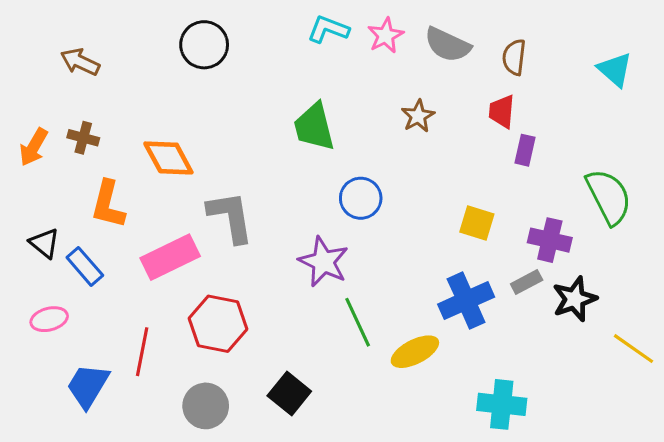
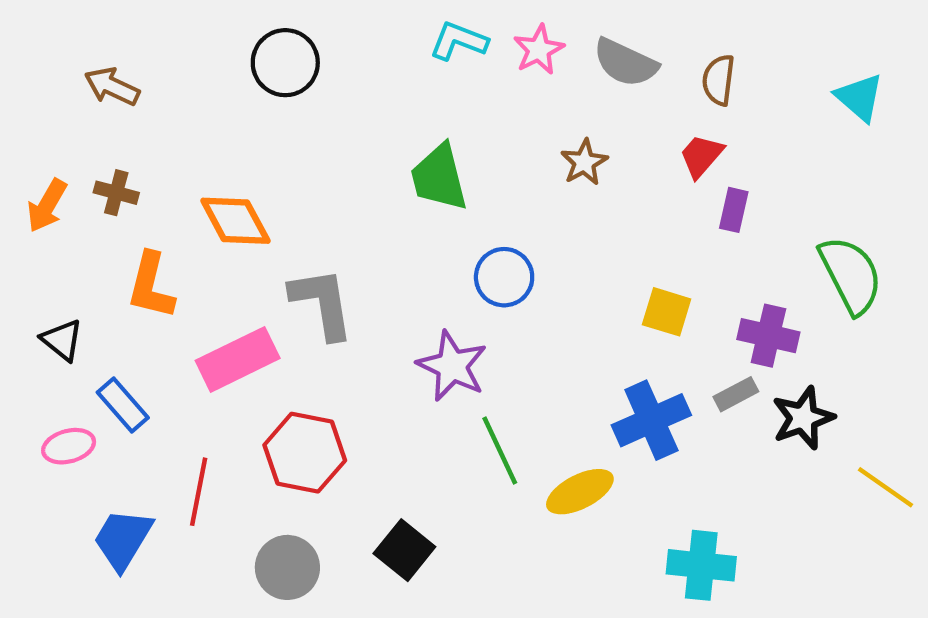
red trapezoid: (502, 111) -> (701, 156), turned 36
blue rectangle: (85, 266) -> (123, 405), moved

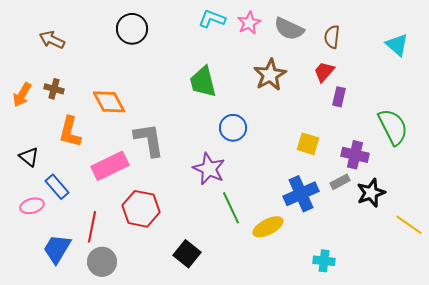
brown star: (584, 162) -> (270, 75), size x1.5
cyan cross: (701, 565) -> (324, 261), size x0.7
gray circle: (287, 567) -> (102, 262), moved

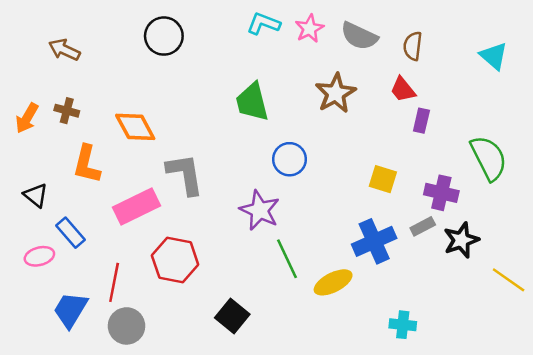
red trapezoid: (324, 72) -> (403, 90), turned -80

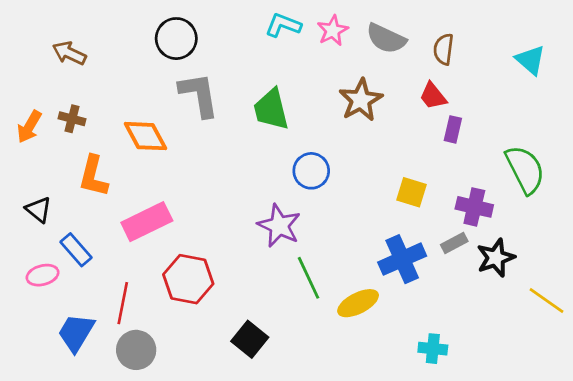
gray L-shape: (185, 174) -> (199, 95), moved

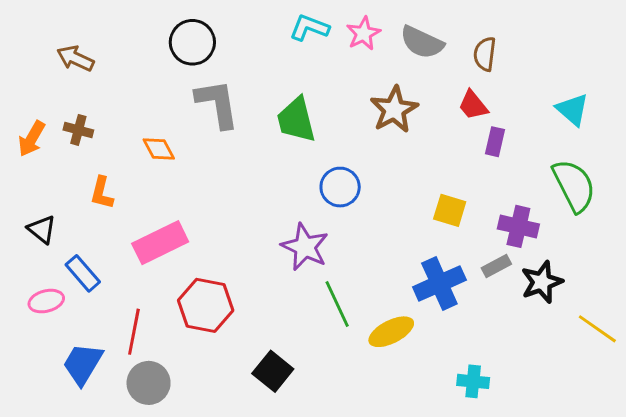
cyan triangle: (530, 60) -> (572, 110), moved
orange diamond: (145, 136) -> (159, 149), size x0.7
orange L-shape: (93, 176) -> (102, 193), size x0.7

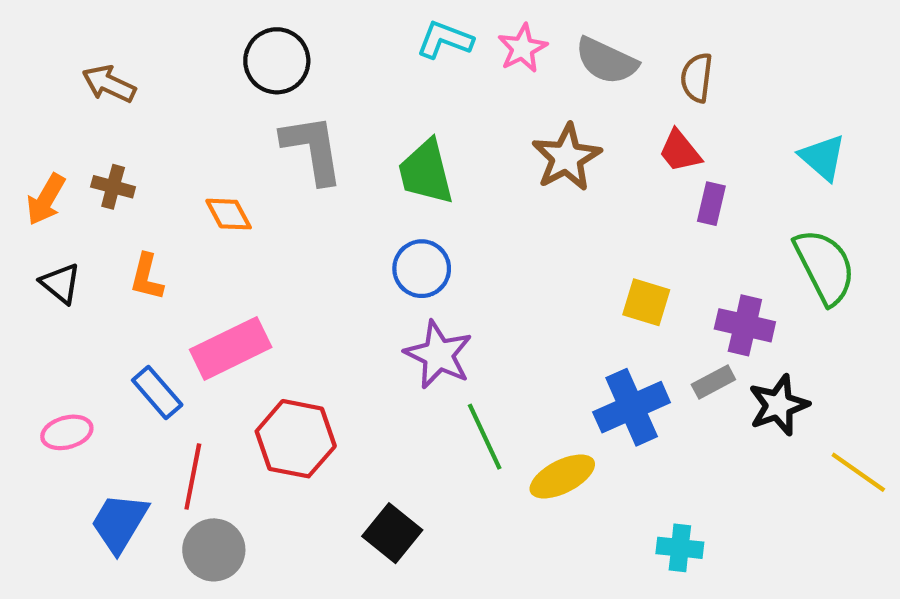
blue circle: (340, 187) -> (422, 269), moved
black triangle: (42, 229) -> (61, 283), moved
blue rectangle: (83, 273) -> (157, 392), moved

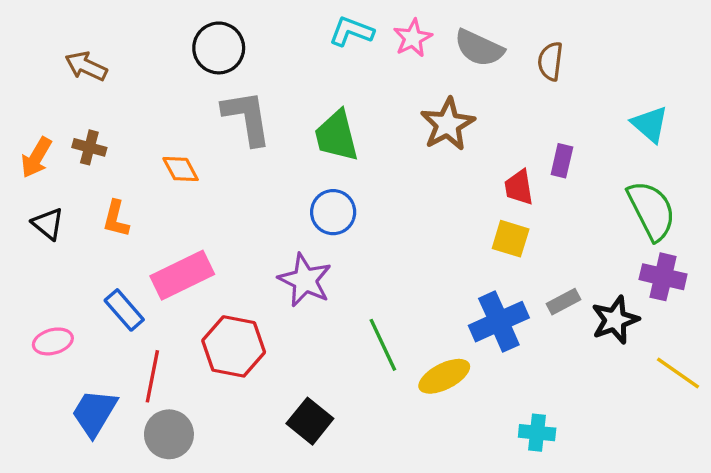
red trapezoid: (680, 151) -> (519, 187), moved, turned 30
purple cross: (745, 325) -> (663, 277), moved
purple star: (438, 355) -> (305, 280), moved

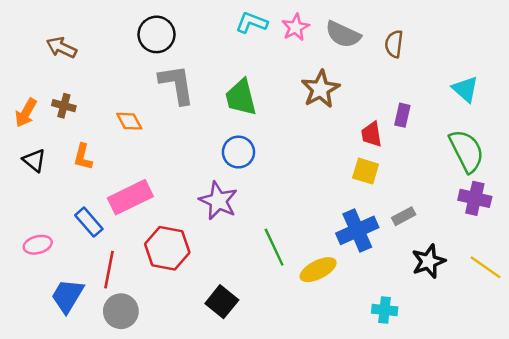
black star: (615, 320) -> (429, 261), moved

